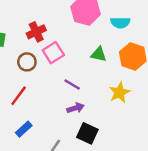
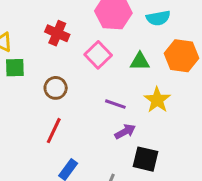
red cross: (36, 32) -> (57, 33), moved, turned -30
pink square: (53, 53) -> (98, 55), moved
yellow star: (119, 92) -> (157, 100), moved

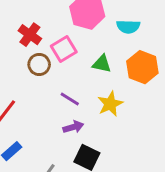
red cross: (57, 33) -> (30, 35), moved
brown circle: (56, 88) -> (39, 64), moved

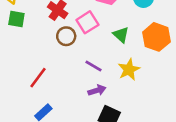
green triangle: (102, 64) -> (121, 35), turned 30

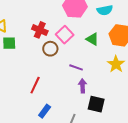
yellow star: (129, 70) -> (116, 64), moved
purple arrow: (97, 90) -> (83, 86), turned -64

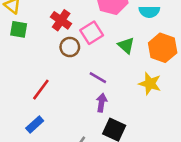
yellow star: (116, 64) -> (150, 84), turned -30
blue rectangle: (45, 111) -> (35, 125), moved

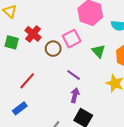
red cross: (61, 20) -> (33, 34), moved
green square: (19, 29) -> (12, 42), moved

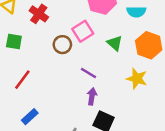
red cross: (33, 34) -> (39, 14), moved
red line: (27, 81) -> (22, 80), moved

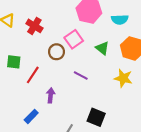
green square: (14, 41) -> (14, 62), moved
red line: (22, 80) -> (33, 75), moved
purple arrow: (92, 96) -> (51, 95), moved

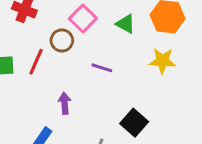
red line: (33, 75) -> (36, 62), moved
black square: (96, 117) -> (134, 123), turned 30

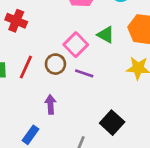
pink square: (83, 18) -> (76, 45), moved
brown circle: (62, 40) -> (55, 64), moved

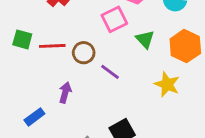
pink square: (76, 45) -> (114, 19), moved
red line: (26, 67) -> (52, 46), turned 45

